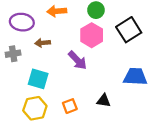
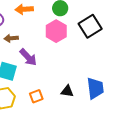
purple arrow: (77, 60) -> (28, 57), moved
blue trapezoid: (135, 77) -> (95, 88), moved, turned 80

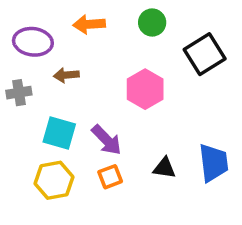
pink hexagon: (56, 31) -> (145, 89), moved
purple arrow: (28, 57) -> (107, 140), moved

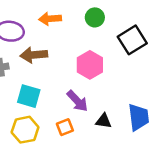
brown arrow: (66, 75) -> (34, 55), size x1.5
purple arrow: (107, 140) -> (77, 101), moved

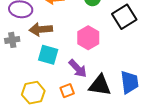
cyan square: (29, 96) -> (48, 55), moved
black triangle: (104, 121) -> (100, 85), size x1.6

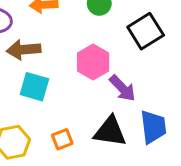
purple arrow: (78, 68) -> (122, 88), moved

